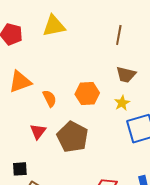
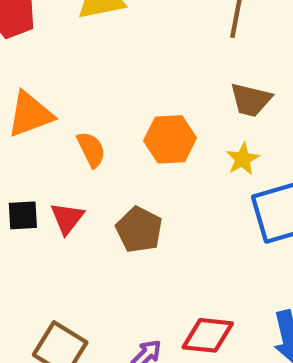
brown pentagon: (73, 137) -> (139, 230), size x0.7
black square: (20, 169) -> (23, 215), moved

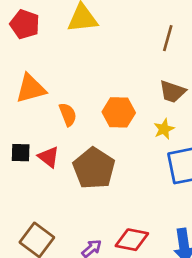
red triangle: (67, 218) -> (49, 157), turned -35
brown pentagon: (139, 230) -> (94, 168), size x1.4

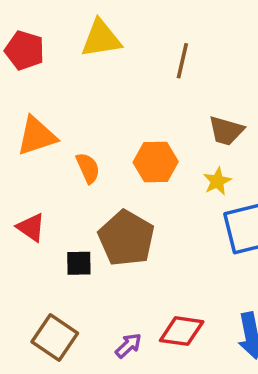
brown line: (168, 38) -> (182, 61), moved
black square: (21, 153) -> (79, 263), moved
red triangle: (49, 157) -> (31, 227), moved

